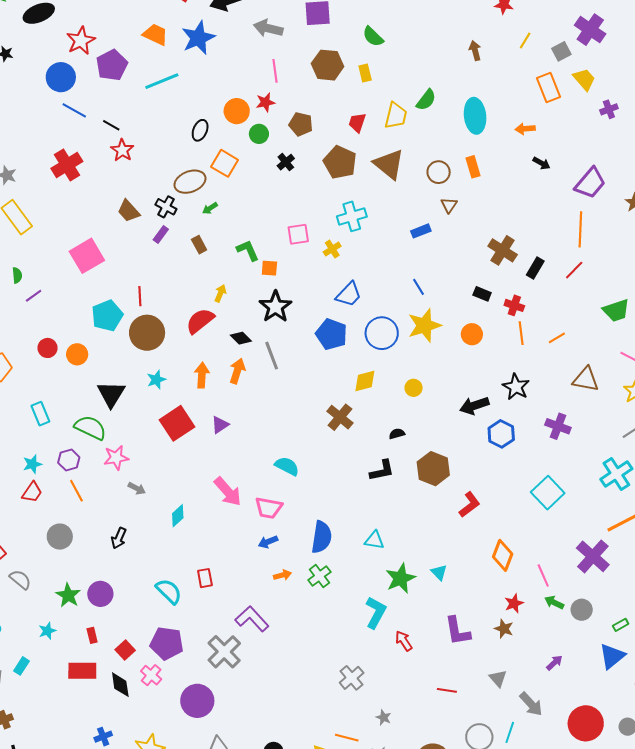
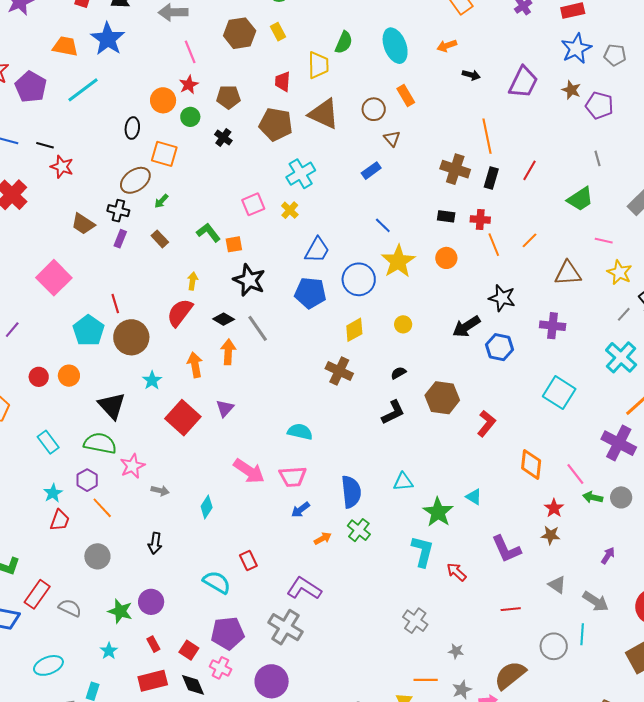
orange line: (580, 229) -> (487, 136), moved

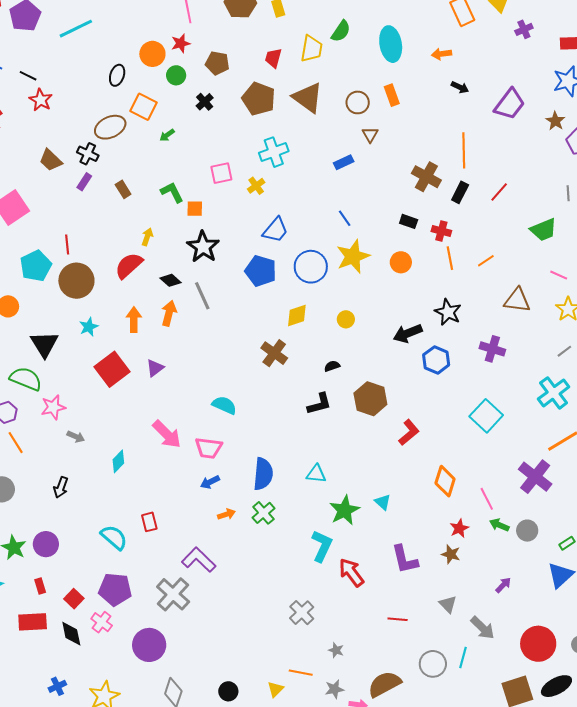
green arrow: (161, 201) -> (167, 135), moved
red arrow: (456, 572) -> (351, 572), size x1.4

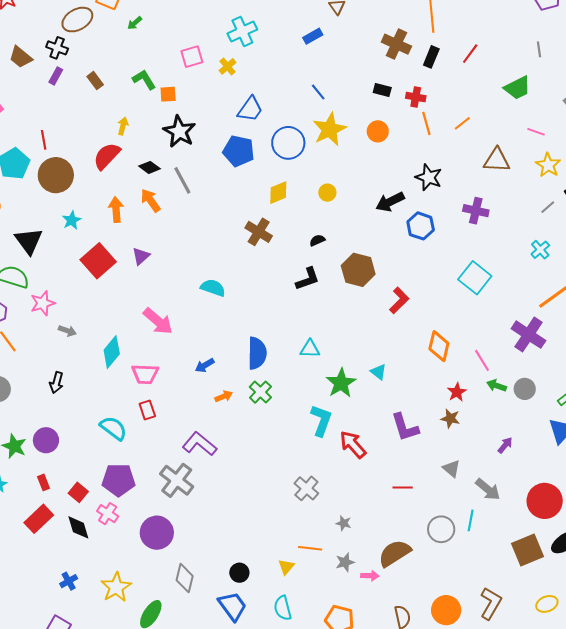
orange arrow: (169, 313) -> (151, 200), turned -45
cyan cross: (554, 393) -> (540, 250), size x0.6
pink trapezoid: (209, 448) -> (145, 374), moved
cyan diamond: (118, 461) -> (112, 352), size x1.4
red rectangle: (33, 622) -> (39, 519), turned -36

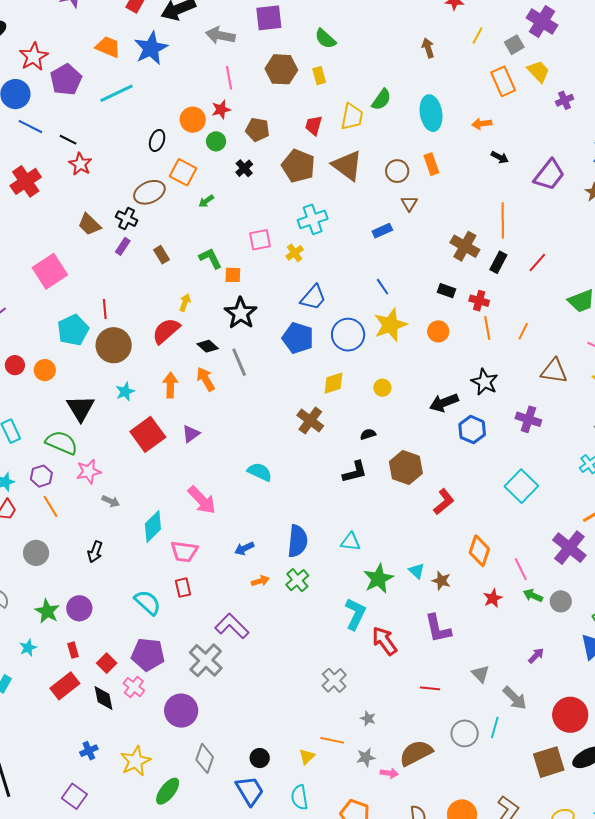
orange line: (462, 123) -> (523, 331), turned -30
brown star: (450, 419) -> (441, 581), moved

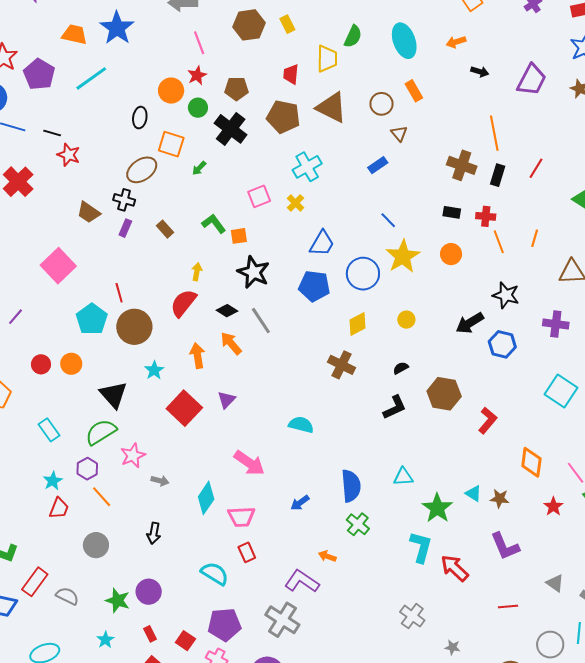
black cross: (244, 168) -> (231, 129), size x1.8
green semicircle: (62, 443) -> (101, 432), turned -44
orange arrow: (260, 581) -> (327, 556), moved, turned -132

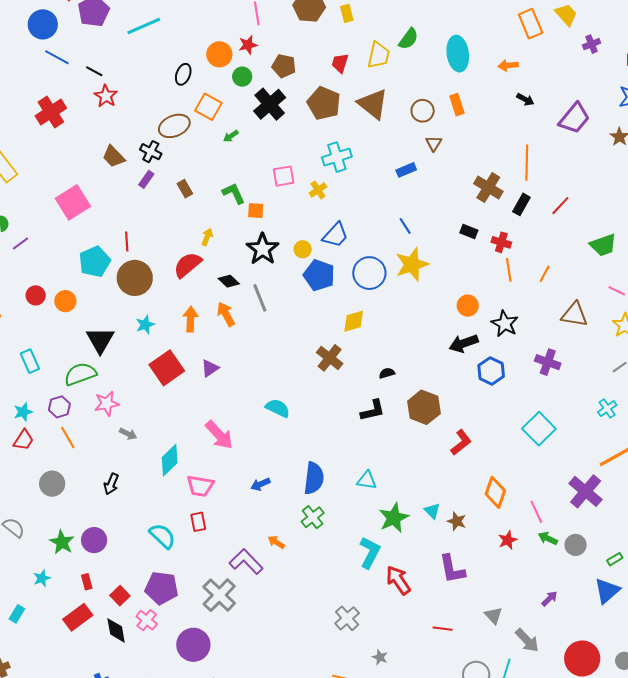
orange circle: (451, 254) -> (468, 306), moved
yellow circle: (406, 320) -> (303, 249), moved

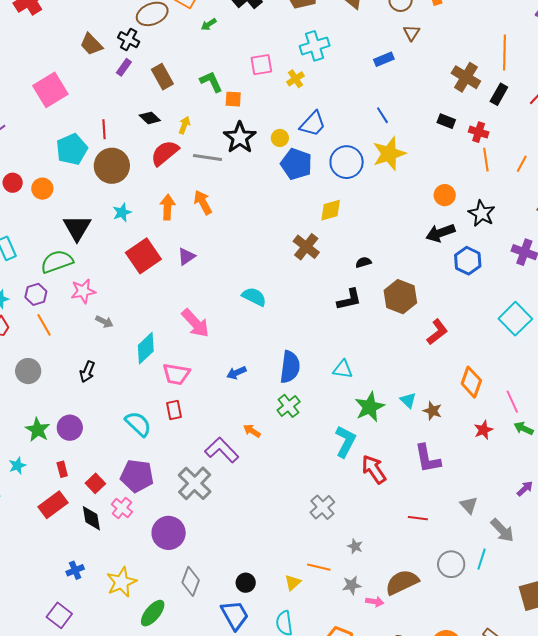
brown rectangle: (185, 189) -> (162, 77), size x1.4
black diamond: (229, 281) -> (150, 118), moved
gray line: (260, 298) -> (208, 158), moved, turned -60

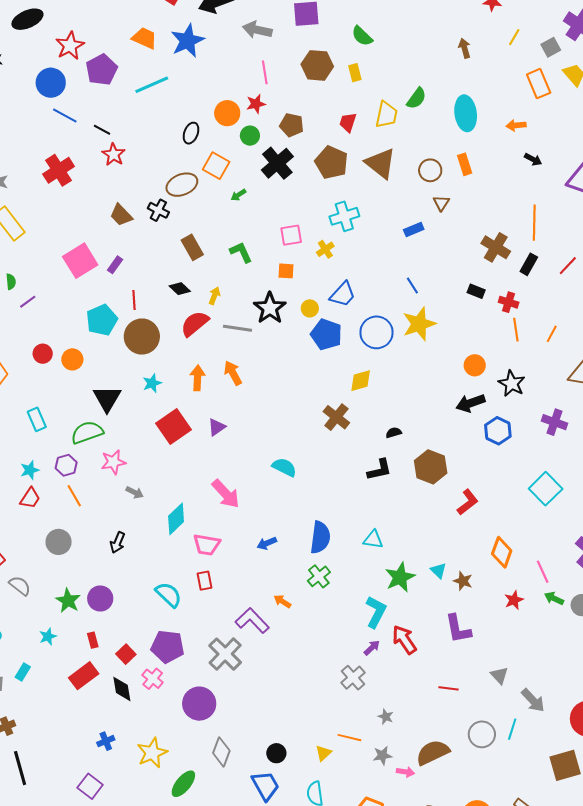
purple rectangle: (124, 67) -> (115, 265), moved
orange square: (233, 99) -> (286, 271), moved
purple arrow: (525, 489) -> (372, 648), moved

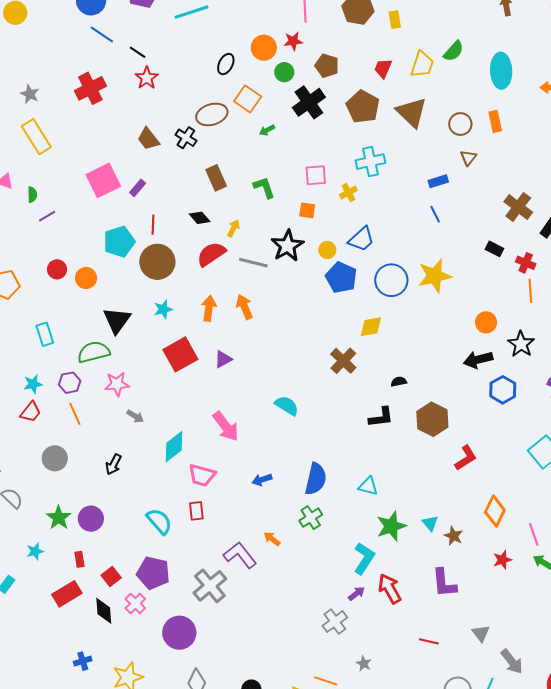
blue line: (412, 285) -> (435, 214), moved

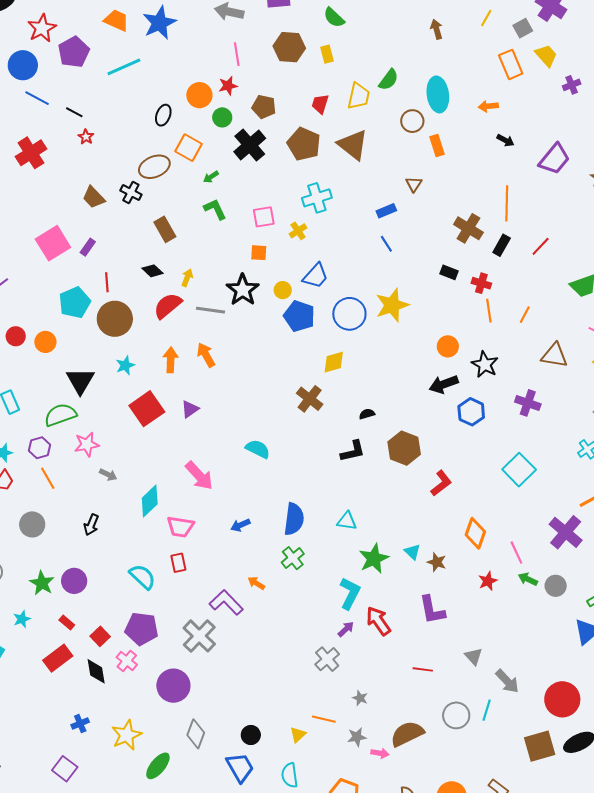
red star: (147, 78) -> (86, 137), size x0.7
brown circle: (460, 124) -> (412, 121), moved
green L-shape: (264, 187) -> (215, 209), moved
red rectangle: (79, 559) -> (67, 623), turned -35

